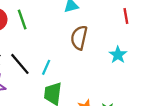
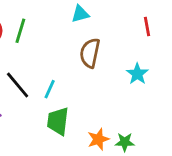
green line: (22, 19) -> (20, 31), turned 36

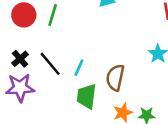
brown semicircle: (90, 53) -> (115, 78), moved

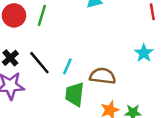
brown semicircle: (115, 78) -> (103, 76), turned 85

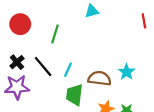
green line: (42, 15) -> (55, 34), moved
cyan star: (144, 53) -> (127, 72), moved

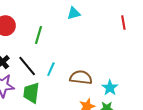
cyan star: (127, 72) -> (110, 88), moved
green trapezoid: (74, 95) -> (31, 93), moved

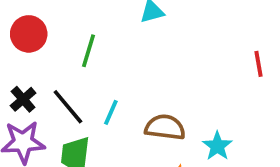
red line: (123, 23) -> (258, 64), moved

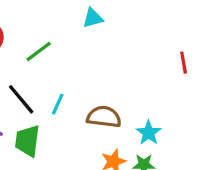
green line: (88, 51) -> (39, 52), turned 36

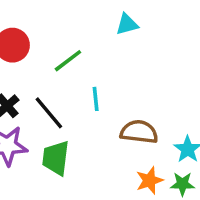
cyan line: (58, 104) -> (96, 99), moved, turned -30

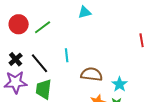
green line: (68, 61) -> (43, 27), moved

